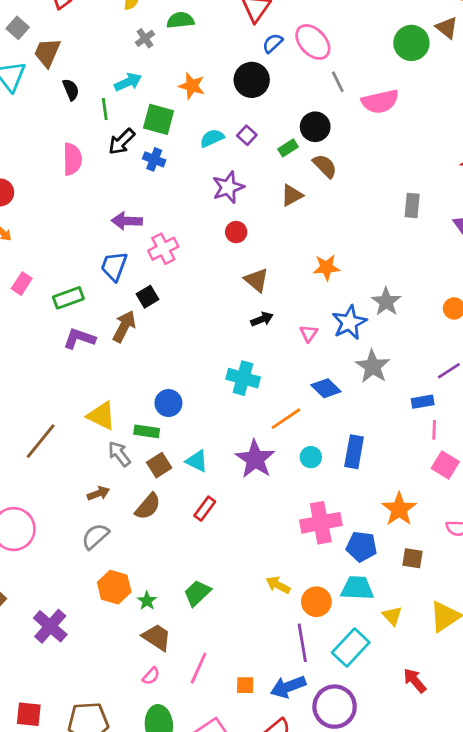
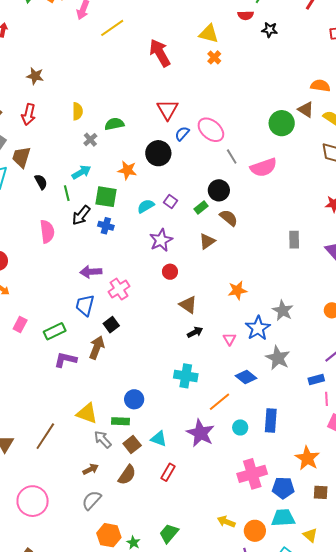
black circle: (252, 80) -> (158, 153), moved

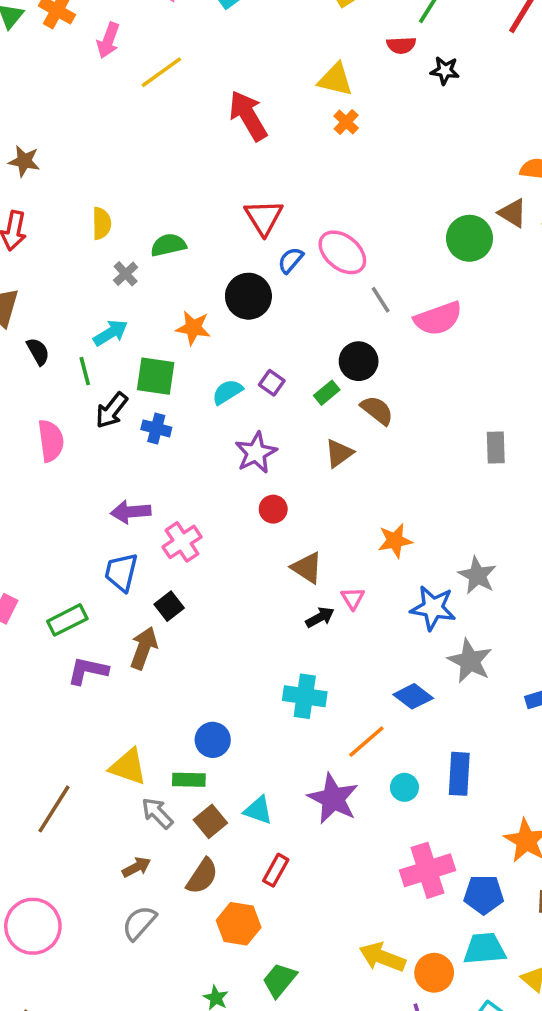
blue star: (258, 328) -> (433, 608), turned -30
pink triangle: (229, 339) -> (353, 598), moved
yellow arrow: (226, 522) -> (382, 957), size x1.4
orange hexagon: (109, 535) -> (239, 924), moved

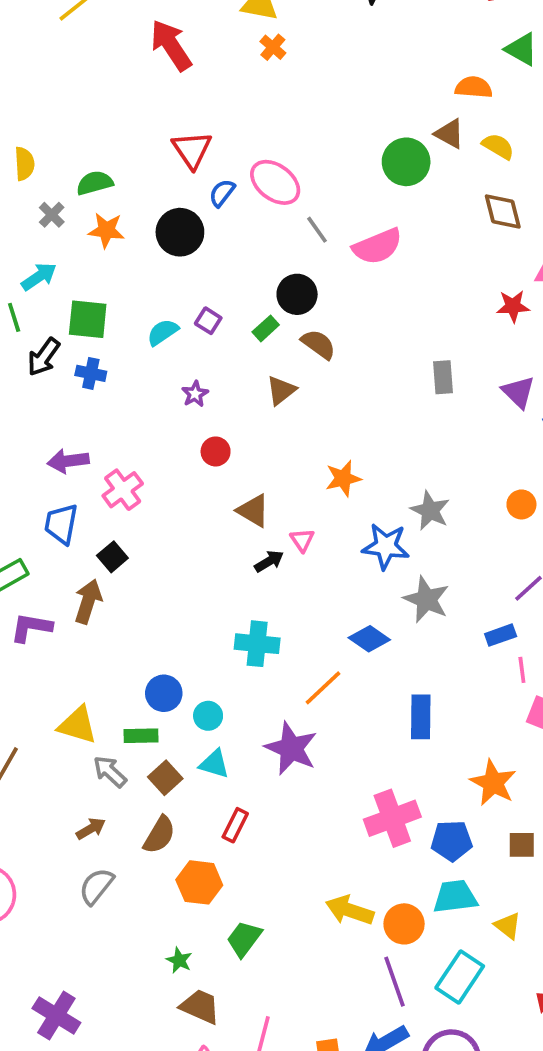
orange star: (193, 328) -> (106, 230), moved
purple star: (256, 453) -> (195, 394), size x0.6
cyan circle: (404, 787) -> (208, 716), moved

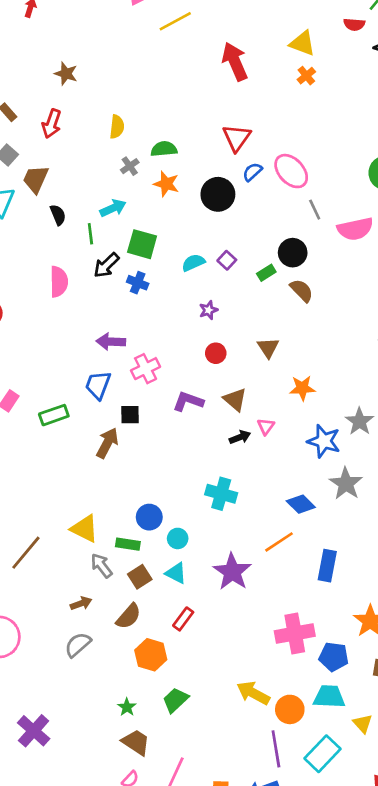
brown triangle: (281, 390) -> (268, 348), moved, turned -35
black square: (112, 557) -> (130, 415), turned 30
purple L-shape: (31, 627) -> (188, 401), moved
orange line: (323, 688) -> (279, 542), moved

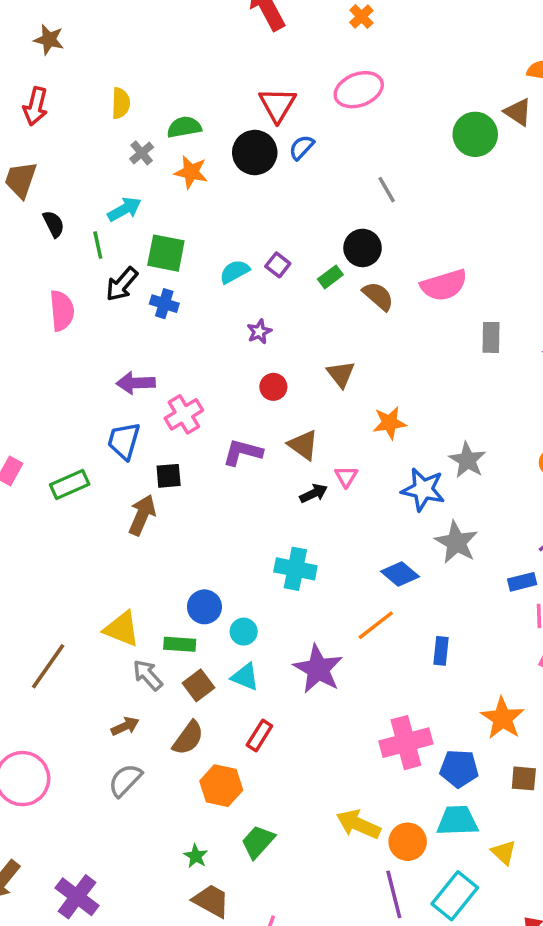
pink ellipse: (291, 171) -> (359, 90), moved, turned -63
black circle: (218, 194) -> (255, 152), moved
pink semicircle: (355, 229) -> (444, 285), moved
blue rectangle: (327, 566) -> (441, 651), size x0.7

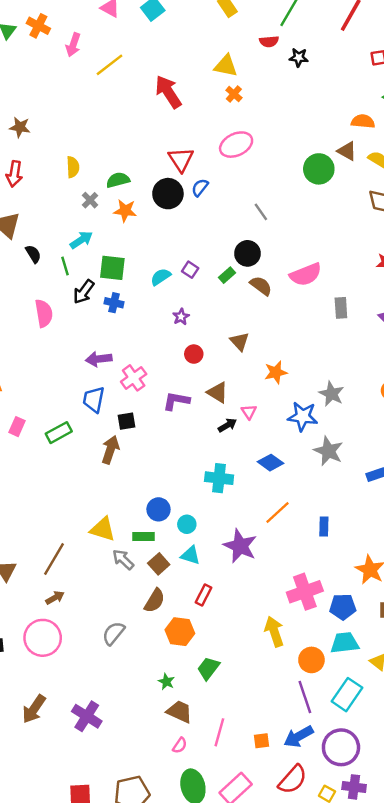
blue diamond: (400, 574) -> (270, 463), moved
brown arrow: (125, 726) -> (55, 598), moved
yellow arrow: (358, 824) -> (274, 632), moved, turned 52

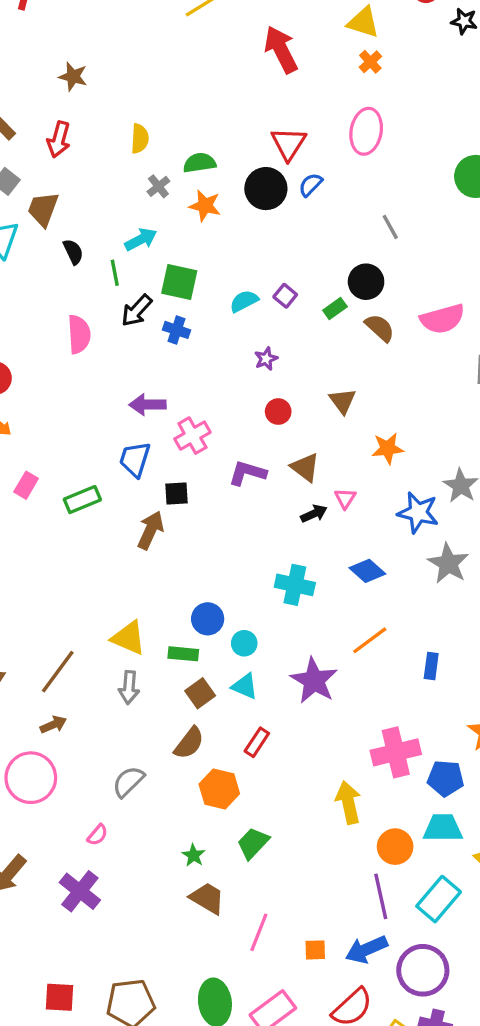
pink ellipse: (236, 145) -> (366, 131), turned -60
gray arrow: (123, 559) -> (129, 687), moved, turned -135
pink semicircle: (180, 745) -> (97, 835), moved

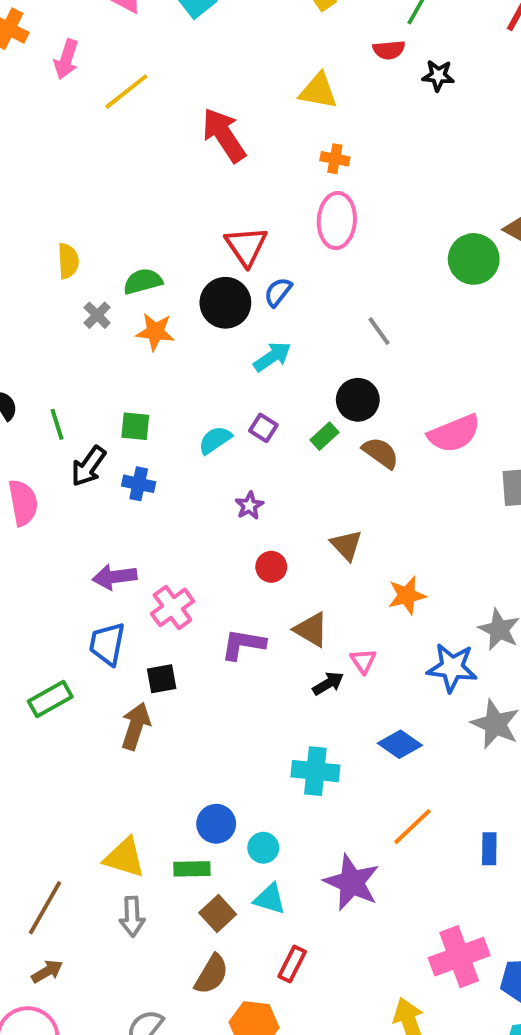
orange cross: (370, 62) -> (335, 159), moved, turned -30
cyan arrow: (141, 239) -> (272, 357), moved
green square: (179, 282) -> (135, 426), size x0.7

